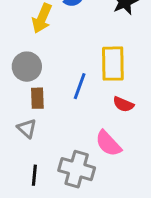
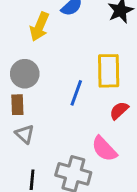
brown rectangle: (37, 98) -> (17, 105), moved
red semicircle: (123, 104) -> (119, 111), turned 114

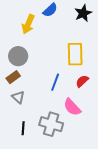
blue line: (76, 93) -> (55, 82), moved
brown rectangle: (17, 105) -> (13, 77), turned 56

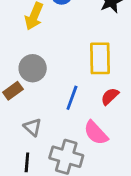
gray circle: (18, 56) -> (33, 68), moved
gray triangle: (18, 97) -> (33, 127), moved

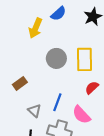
gray circle: (33, 68) -> (56, 58), moved
blue line: (72, 98) -> (57, 102), moved

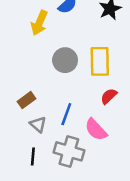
brown rectangle: (20, 83) -> (26, 100), moved

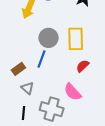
blue line: (66, 114) -> (41, 59), moved

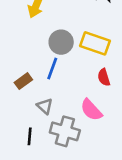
yellow rectangle: (76, 39) -> (95, 43), turned -70
red semicircle: (83, 66) -> (104, 77), turned -64
gray triangle: (27, 88) -> (45, 106), moved

